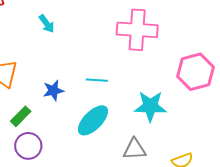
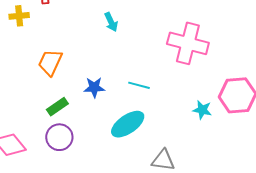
cyan arrow: (47, 24) -> (111, 22), moved
cyan star: (150, 106) -> (202, 110), moved, size x0.6

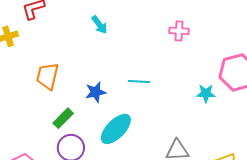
pink cross: (188, 43) -> (179, 31), size x0.5
cyan ellipse: (128, 124) -> (116, 129), moved

